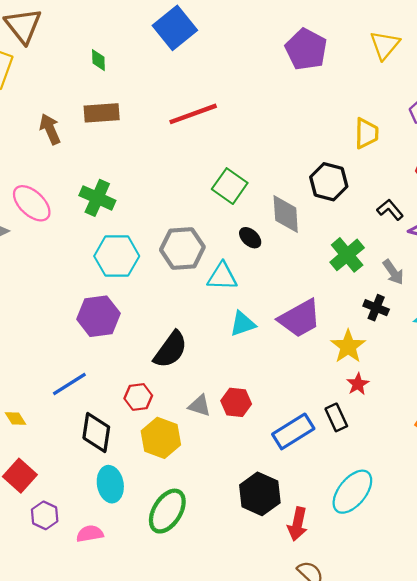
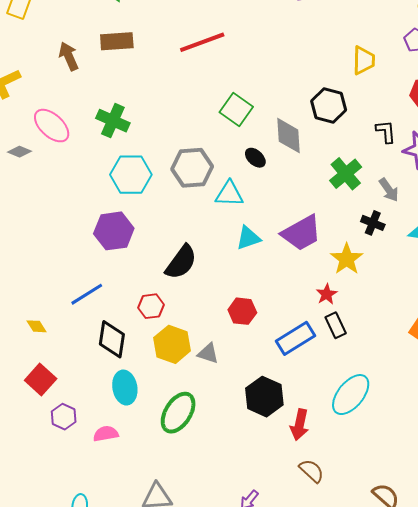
black L-shape: (390, 210) -> (386, 132), turned 35
red star: (358, 384) -> (327, 294), moved
gray triangle: (200, 406) -> (208, 353), moved

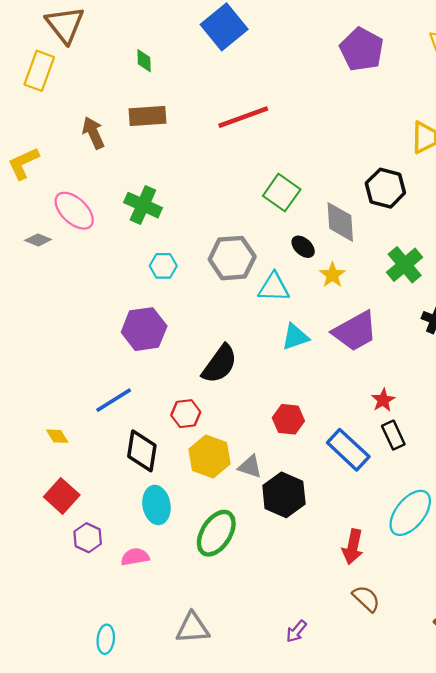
cyan hexagon: (131, 175) -> (163, 266), size x0.6
yellow star: (347, 259) -> (332, 275), moved, size x0.7
blue rectangle: (295, 338) -> (348, 450), turned 75
black hexagon: (264, 397) -> (284, 495), moved

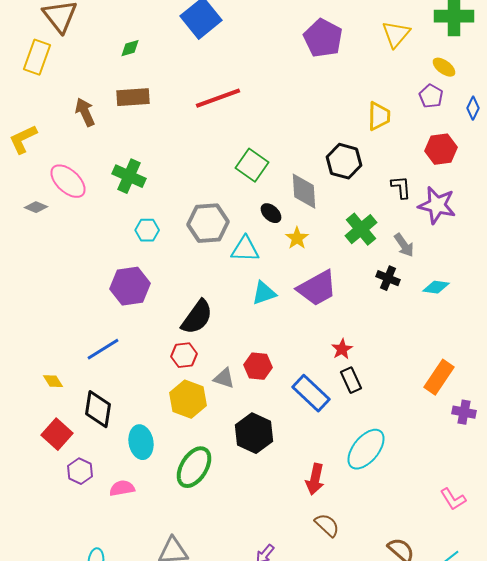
green diamond: (144, 61) -> (130, 48), turned 75
red hexagon: (186, 414) -> (184, 355), moved
black diamond: (142, 451) -> (98, 409), moved
gray triangle: (250, 467) -> (224, 378), moved

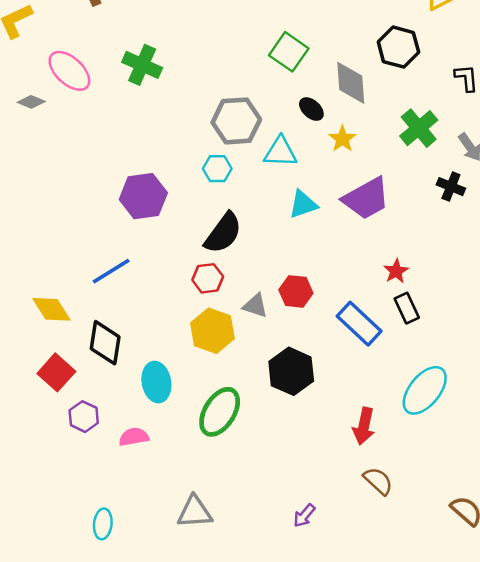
cyan hexagon: (147, 230) -> (217, 169), moved
yellow diamond: (53, 381) -> (52, 309), size x1.6

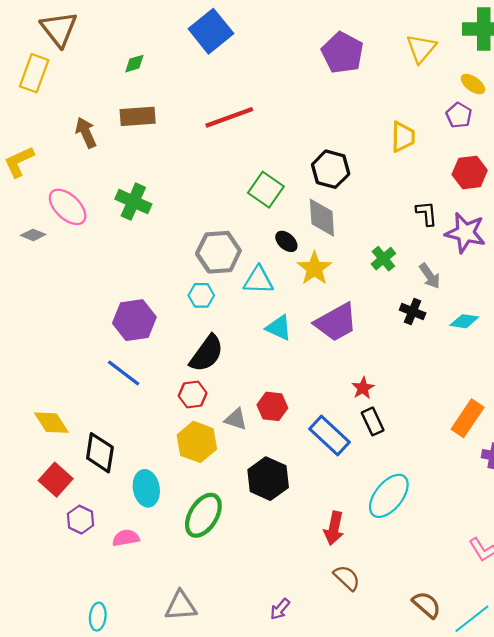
black hexagon: (398, 47) -> (331, 169), moved
green cross: (419, 128) -> (383, 259), size x0.7
yellow star: (342, 139) -> (314, 268), size x1.4
cyan triangle: (303, 204) -> (279, 328), turned 44
blue line: (111, 271) -> (124, 373), moved, turned 69

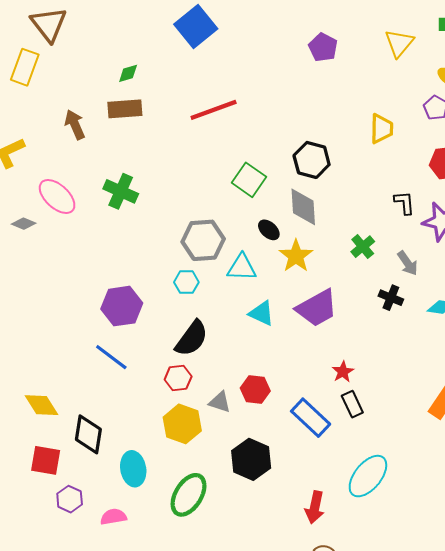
purple pentagon: (342, 53) -> (323, 47), size x0.7
green diamond: (134, 64) -> (128, 73), moved
red square: (56, 480) -> (46, 460), turned -32

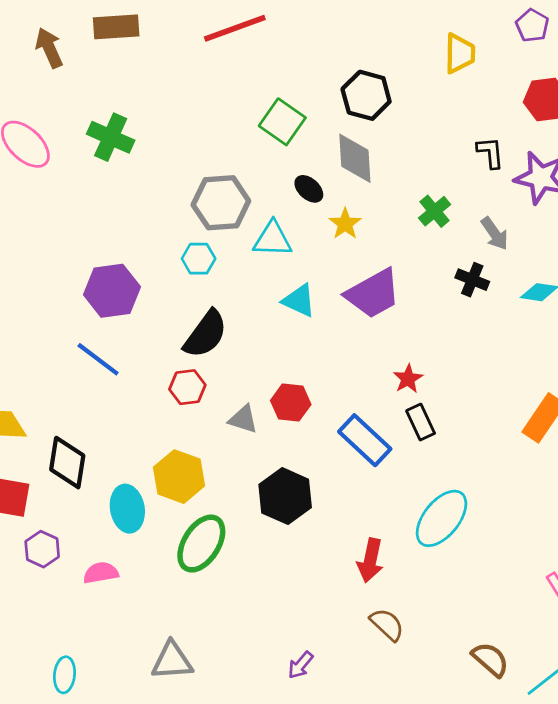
yellow star: (296, 256) -> (345, 224), size x0.7
yellow hexagon: (182, 424) -> (179, 477), moved

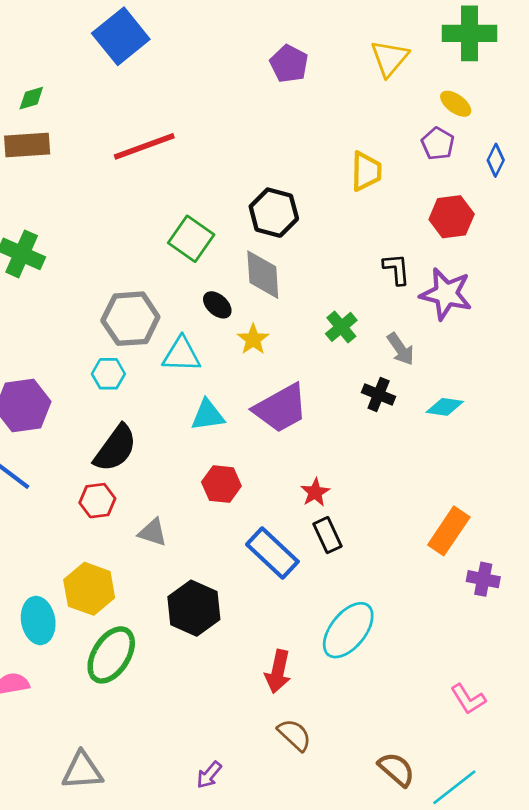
cyan triangle: (299, 301) -> (208, 415), turned -33
red hexagon: (291, 403) -> (221, 484), moved

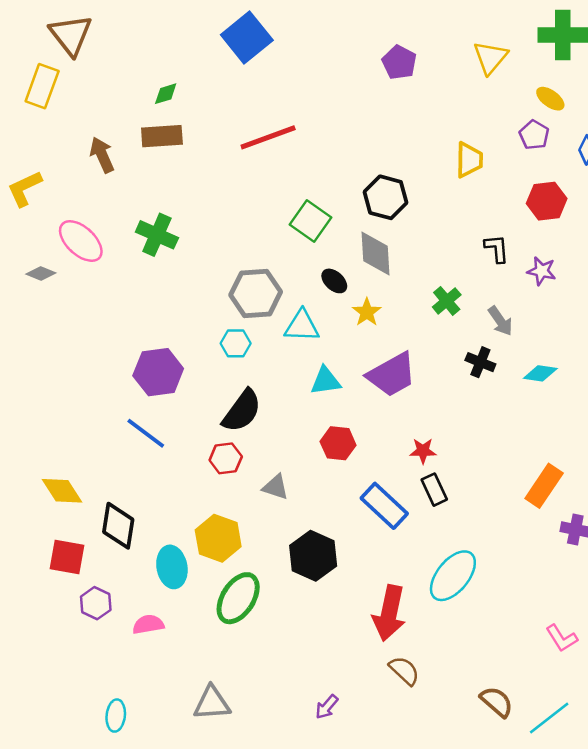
purple star: (446, 294) -> (542, 271), size x0.6
red star: (315, 492) -> (423, 451), turned 30
red arrow: (278, 671) -> (389, 613), size x1.4

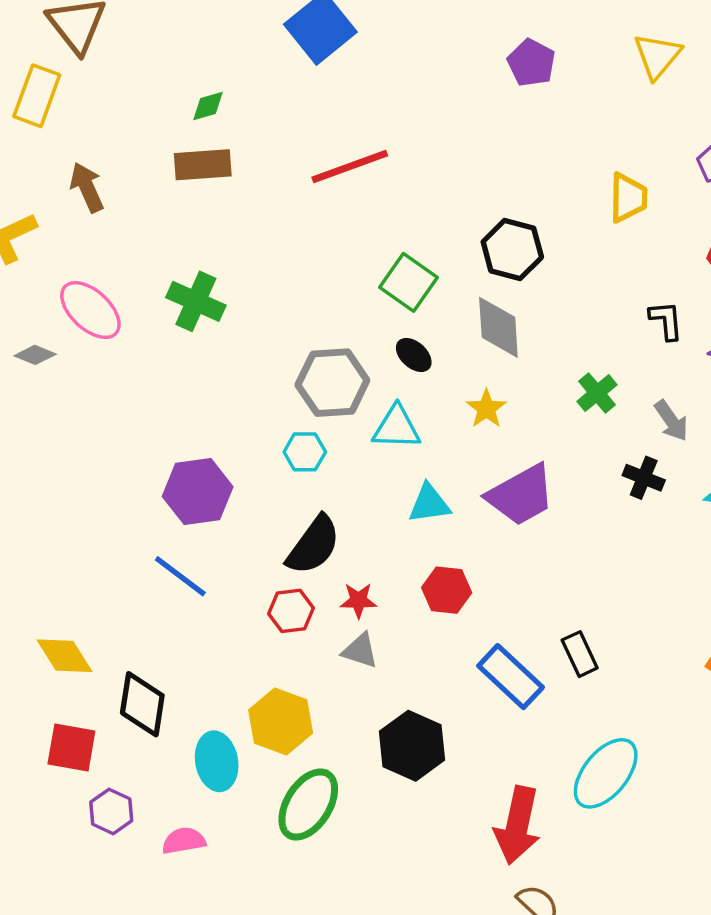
brown arrow: (102, 155) -> (87, 187), moved
black ellipse: (334, 281) -> (414, 355), moved
red star: (423, 451) -> (358, 600), moved

